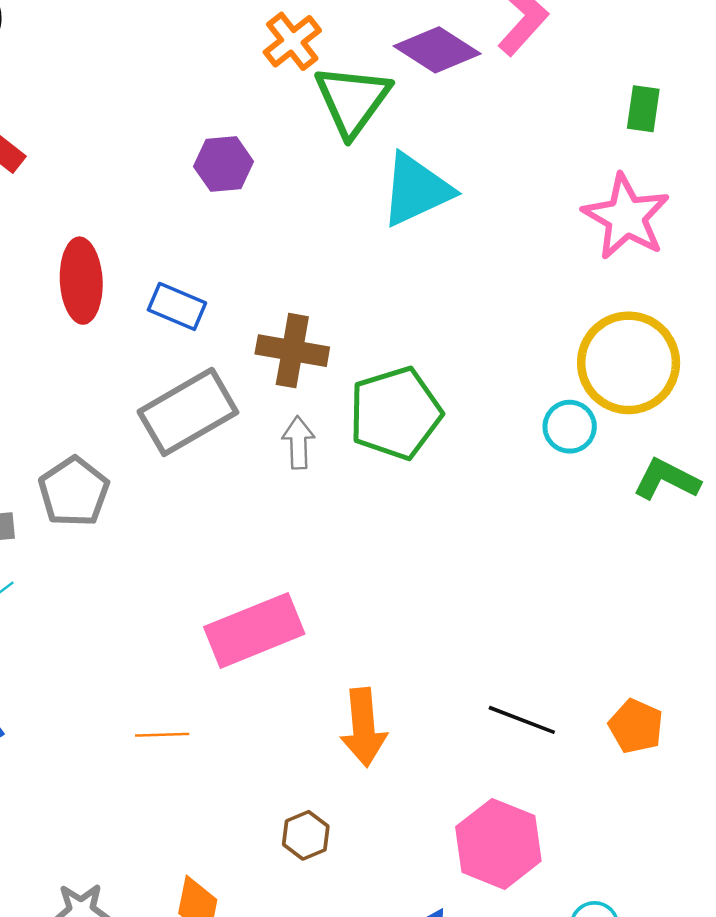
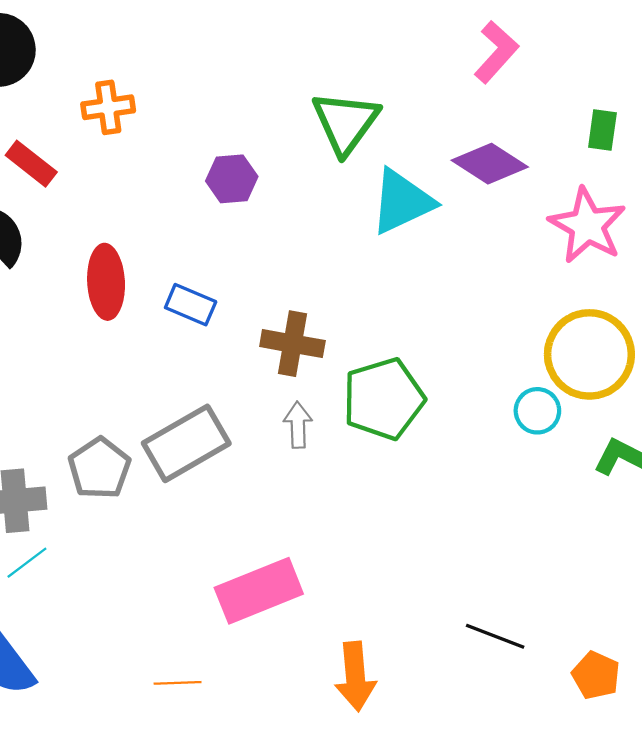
orange cross: (292, 41) -> (108, 107), moved, turned 30
purple diamond: (437, 50) -> (490, 164), moved
gray rectangle: (188, 412) -> (186, 443), moved
black line: (522, 720) -> (495, 636), moved

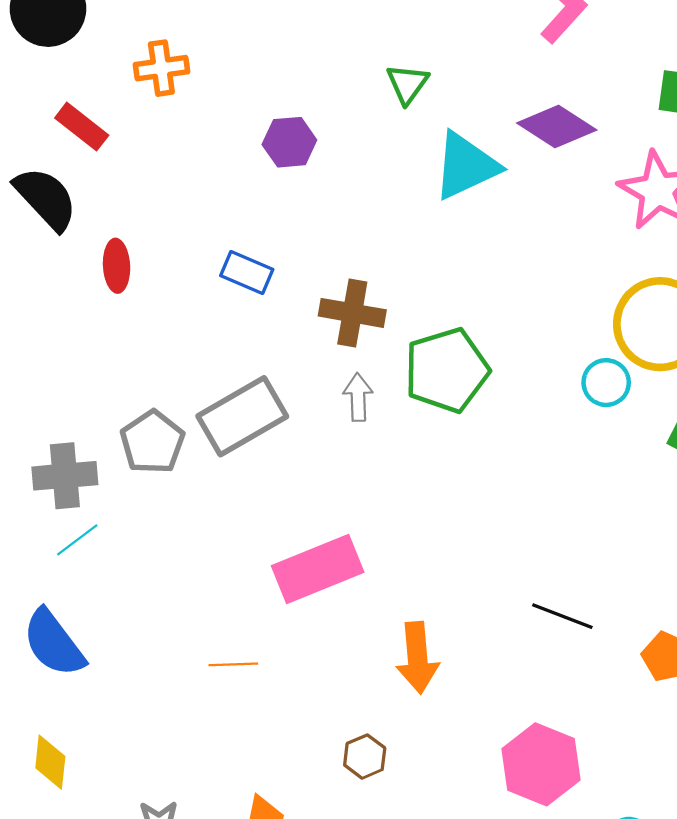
green triangle: (346, 122) -> (407, 84), size x0.6
red ellipse: (106, 282) -> (117, 266), moved, size x0.7

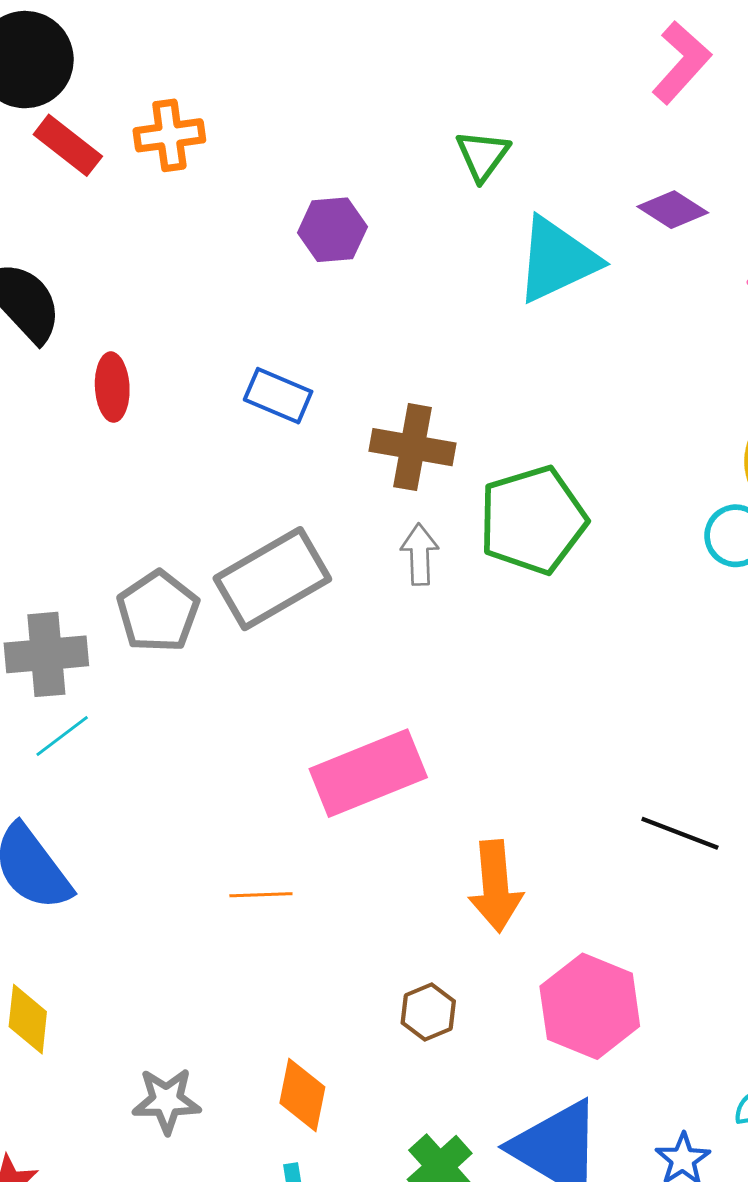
red rectangle: (82, 127) -> (68, 145), moved
purple diamond: (557, 127) -> (673, 210), size x0.7
pink hexagon: (541, 764) -> (590, 1006), moved

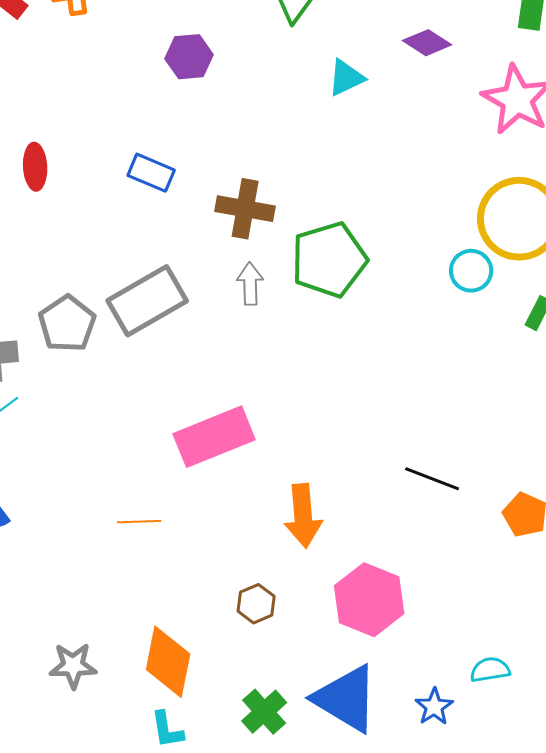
cyan triangle: (557, 260) -> (346, 78), size x0.6
orange diamond: (302, 1095) -> (168, 662), size x1.4

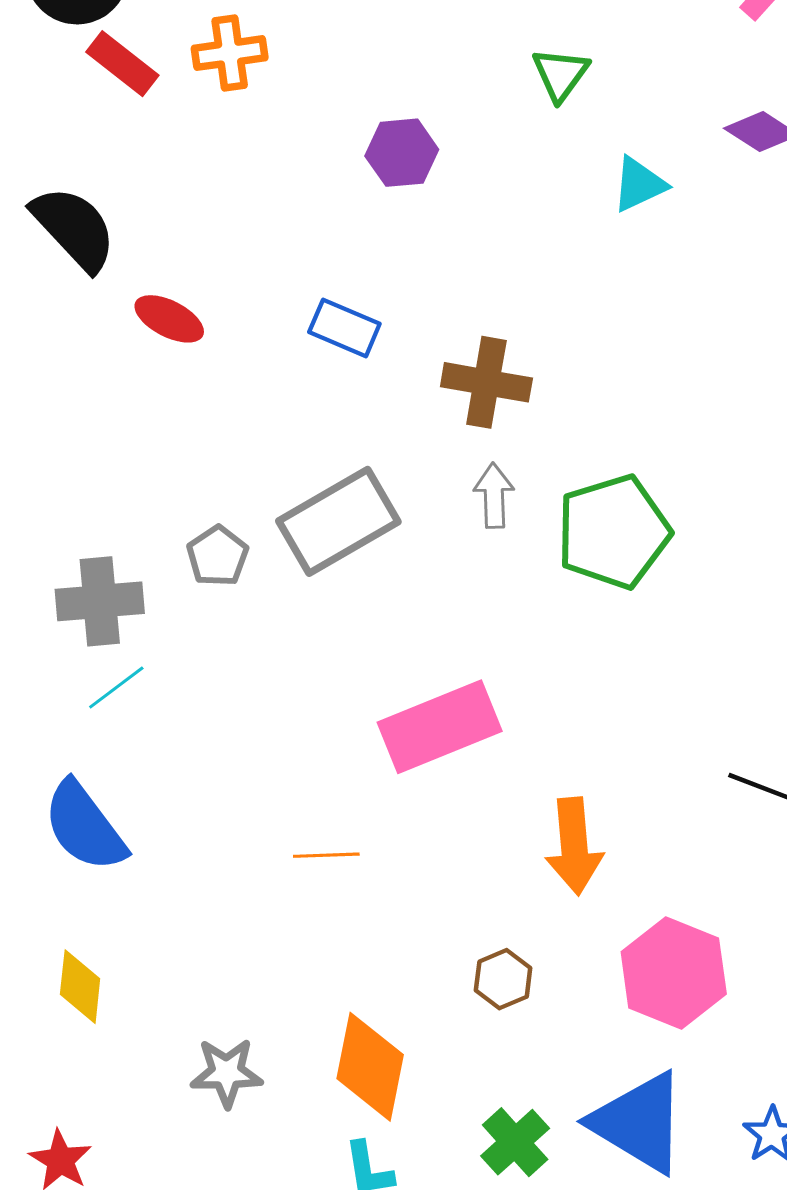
red ellipse: (35, 167) -> (169, 319), turned -60
green pentagon: (329, 260) -> (613, 532), moved
gray pentagon: (67, 324) -> (218, 556), size x0.7

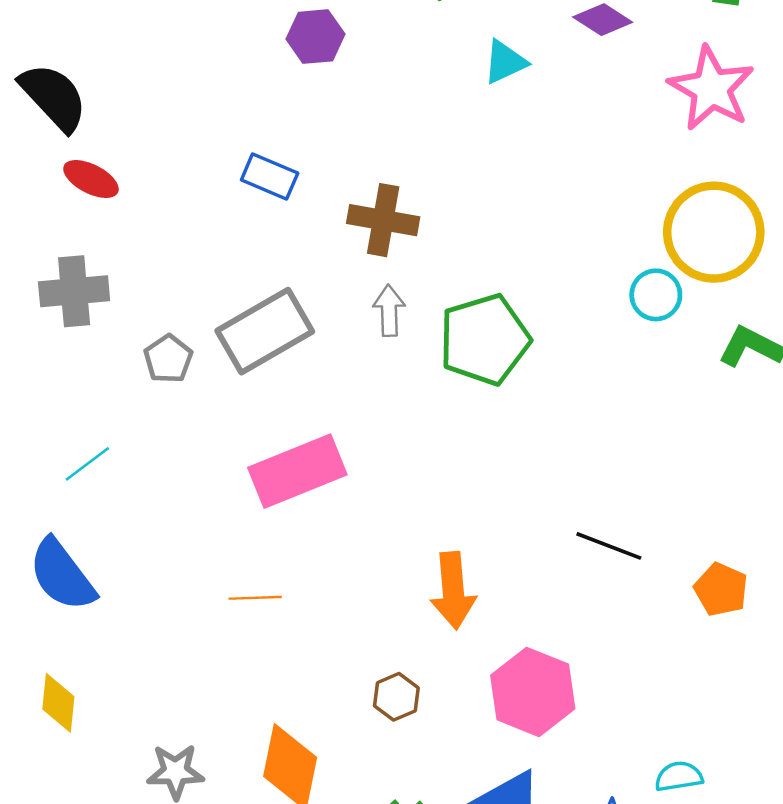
red ellipse: (169, 319) -> (91, 179), moved
gray cross: (100, 601) -> (74, 291), moved
pink rectangle: (440, 727) -> (297, 471), moved

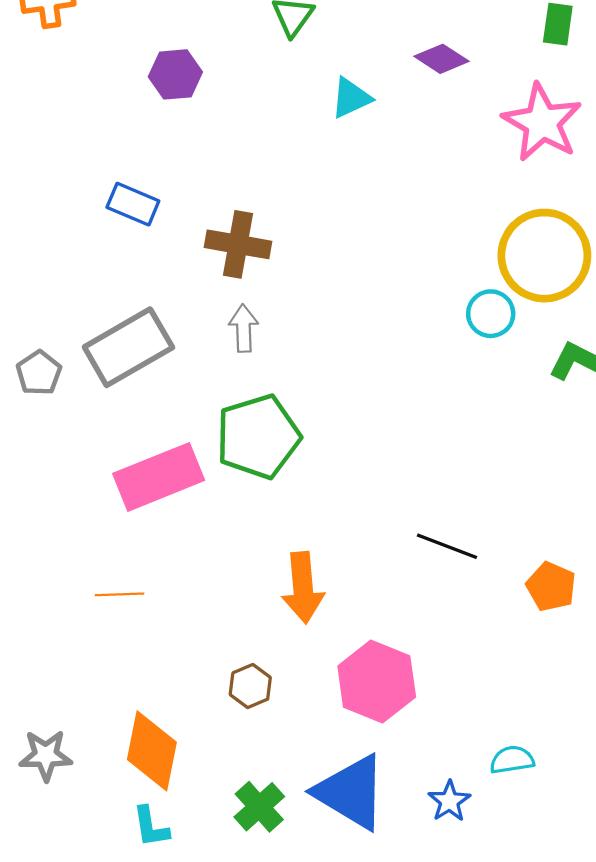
green pentagon: (484, 340) -> (258, 437), moved

